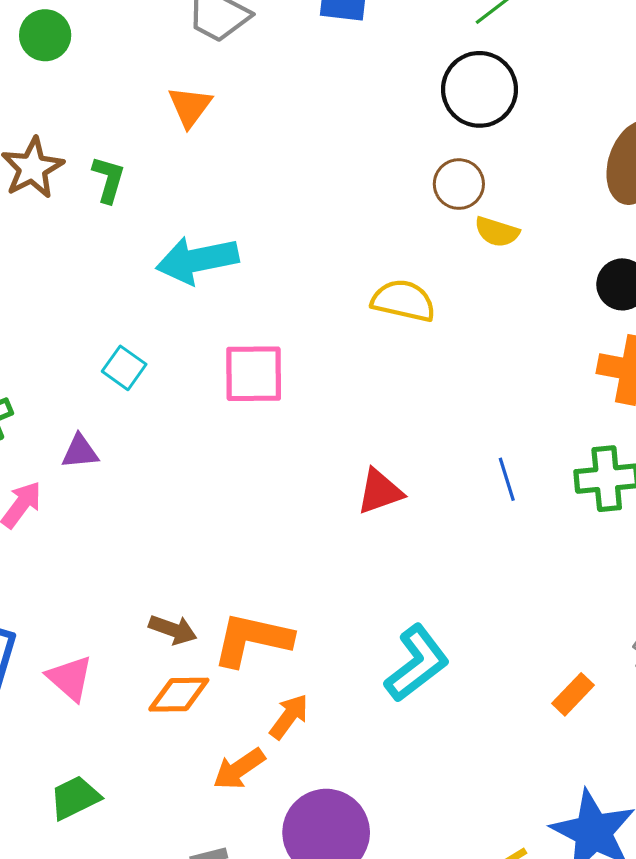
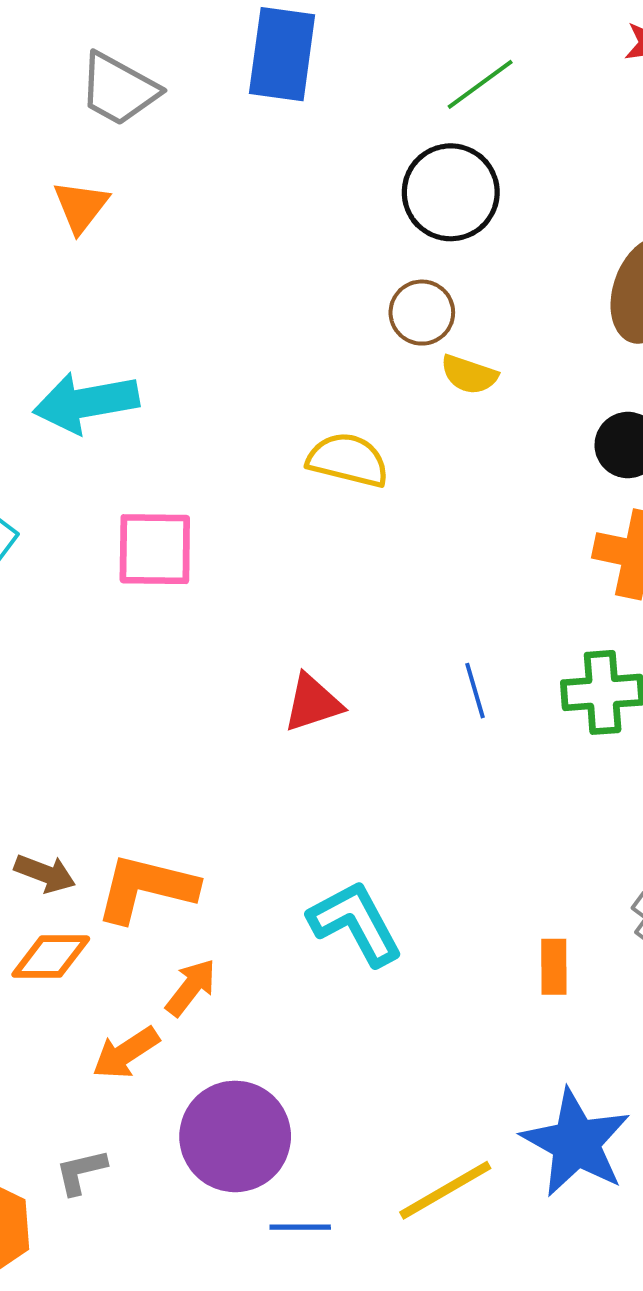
cyan L-shape: (417, 663) -> (355, 923), turned -82
orange rectangle: (573, 694) -> (554, 967), turned -45

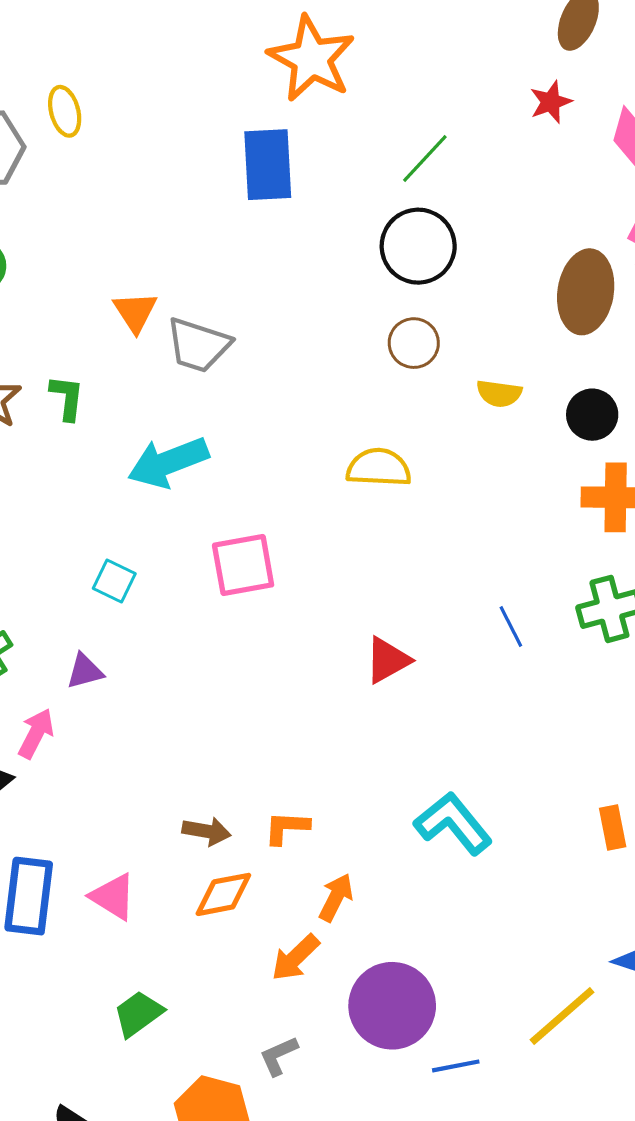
gray trapezoid: (119, 89) -> (198, 345), moved
yellow semicircle: (469, 375) -> (499, 393), moved
orange L-shape: (146, 888) -> (287, 828), size x0.6

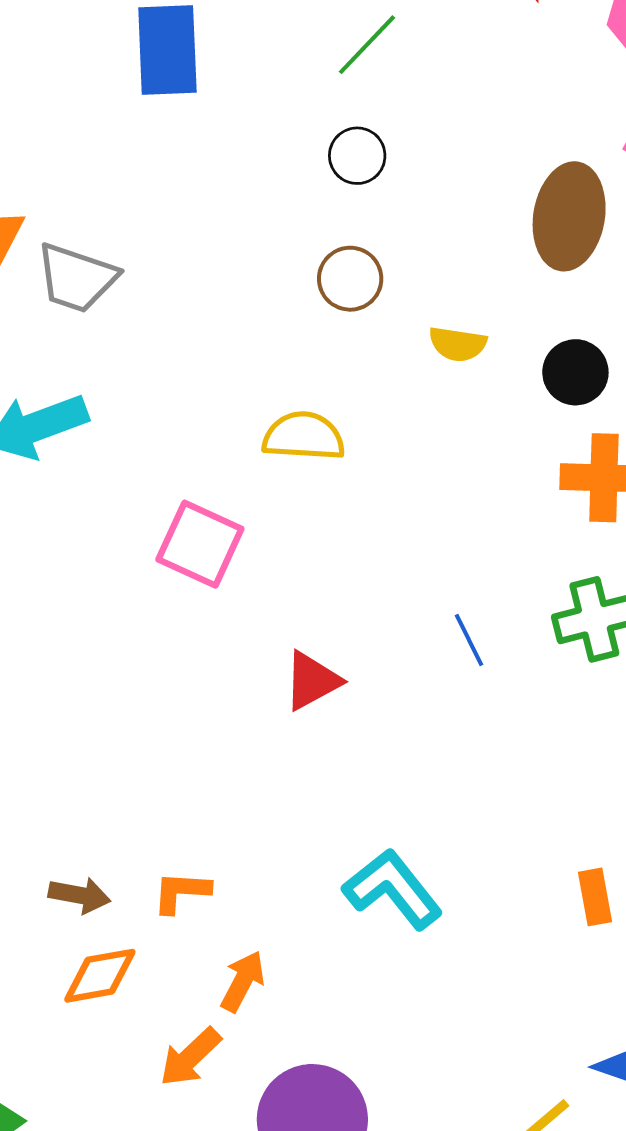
black circle: (418, 246) -> (357, 156), size x0.6
pink square: (243, 565) -> (200, 544), moved, turned 34

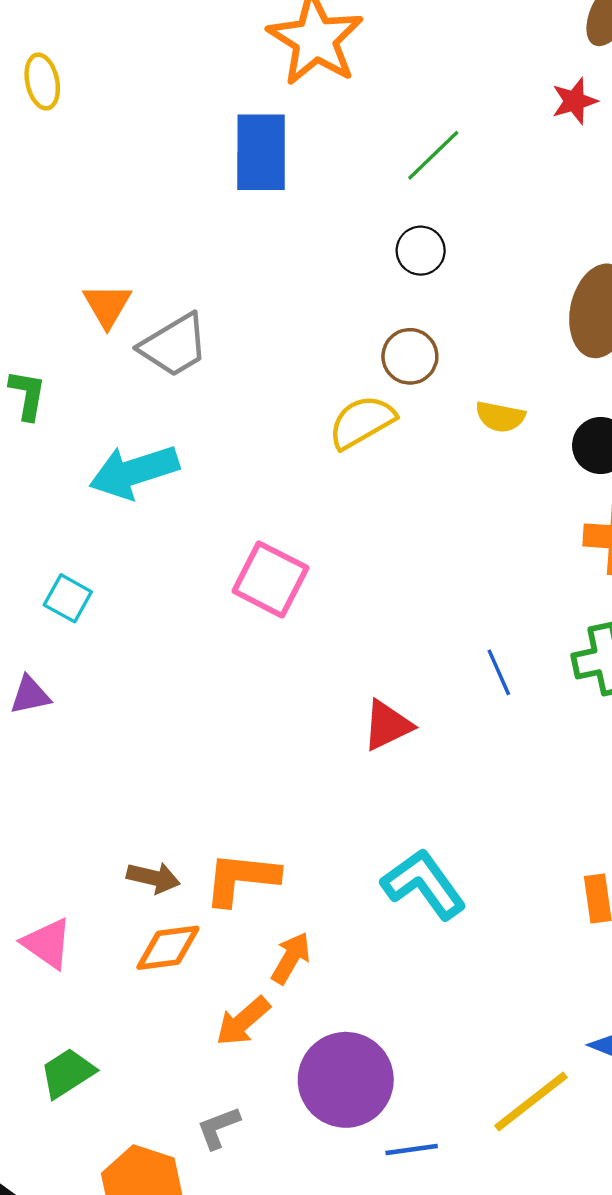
gray trapezoid: (77, 278) -> (174, 345), turned -52
yellow semicircle: (304, 436) -> (362, 422), moved, turned -36
red triangle: (312, 681) -> (387, 725), moved
orange L-shape: (181, 892) -> (241, 879), size x1.5

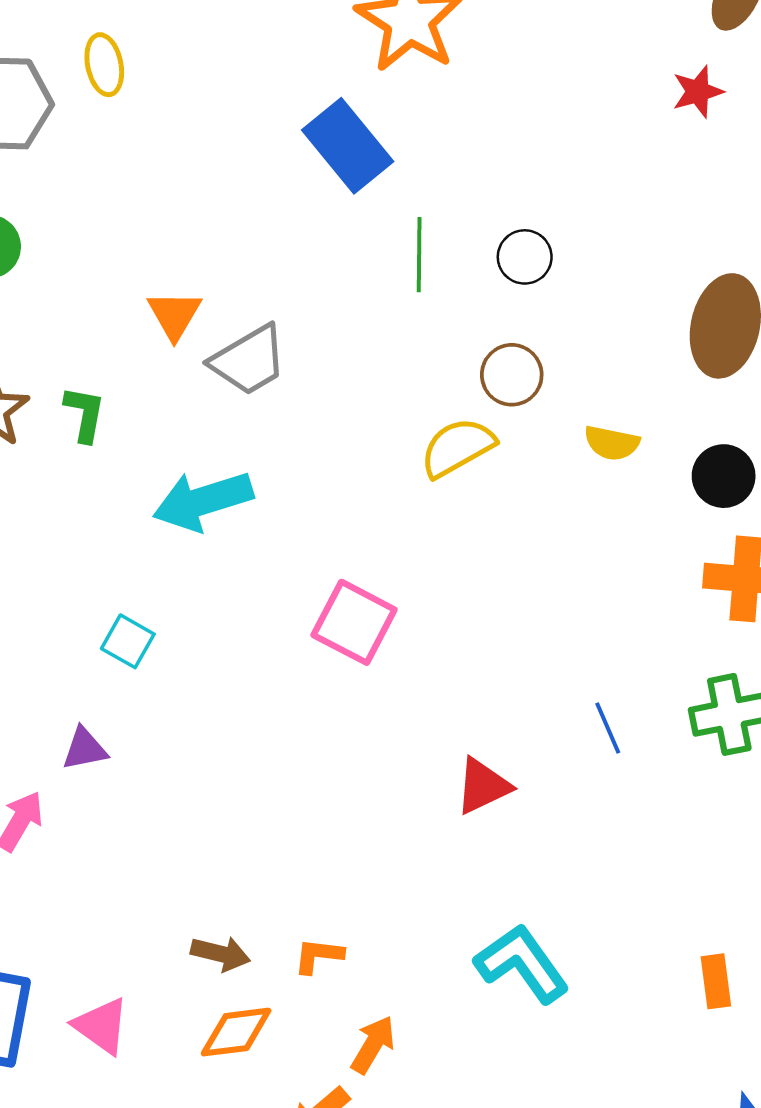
blue rectangle: (261, 152) -> (348, 146), turned -40
green line: (433, 155) -> (419, 255), moved, turned -46
orange L-shape: (241, 879) -> (319, 956), size x0.6

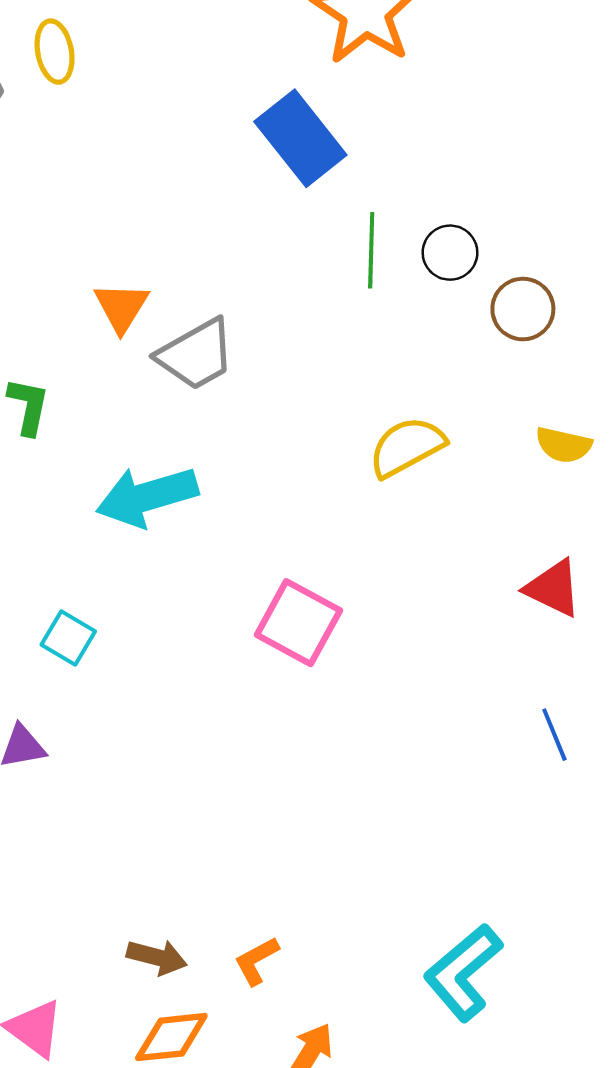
black circle: (525, 257) -> (450, 253), moved
brown circle: (512, 375) -> (523, 309), moved
red triangle: (483, 786) -> (553, 588), moved, turned 50
orange L-shape: (319, 956) -> (256, 961), turned -36
cyan L-shape: (522, 964) -> (463, 972), turned -96

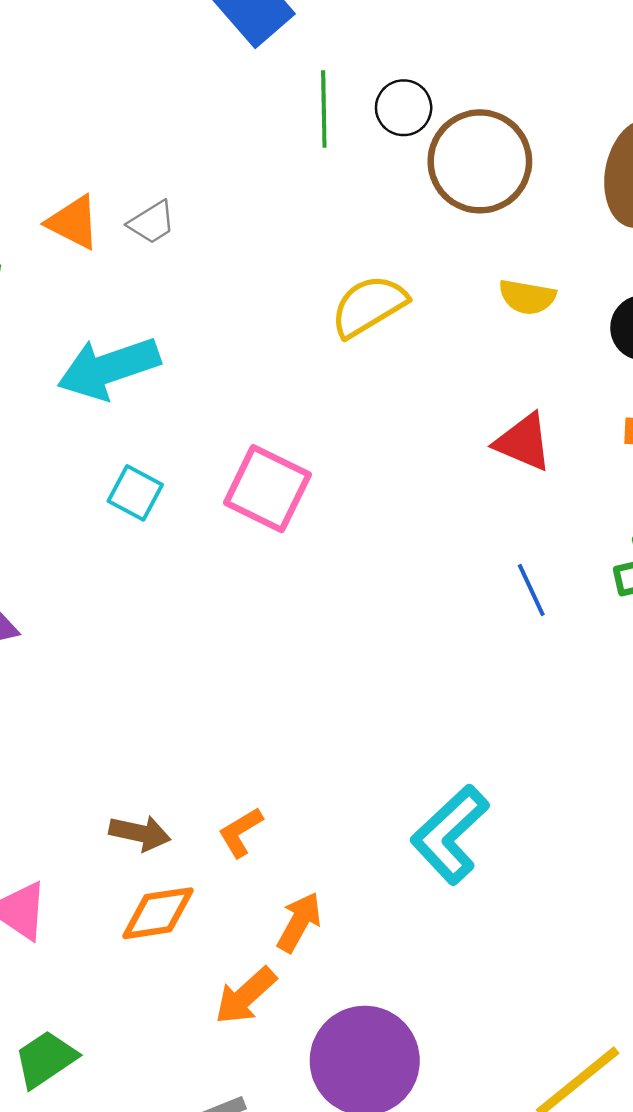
orange triangle: (121, 307) -> (73, 222), moved, turned -32
brown circle: (523, 309) -> (480, 161), size x1.6
gray trapezoid: (196, 355) -> (152, 222), size x0.6
cyan square: (68, 638) -> (135, 493), moved

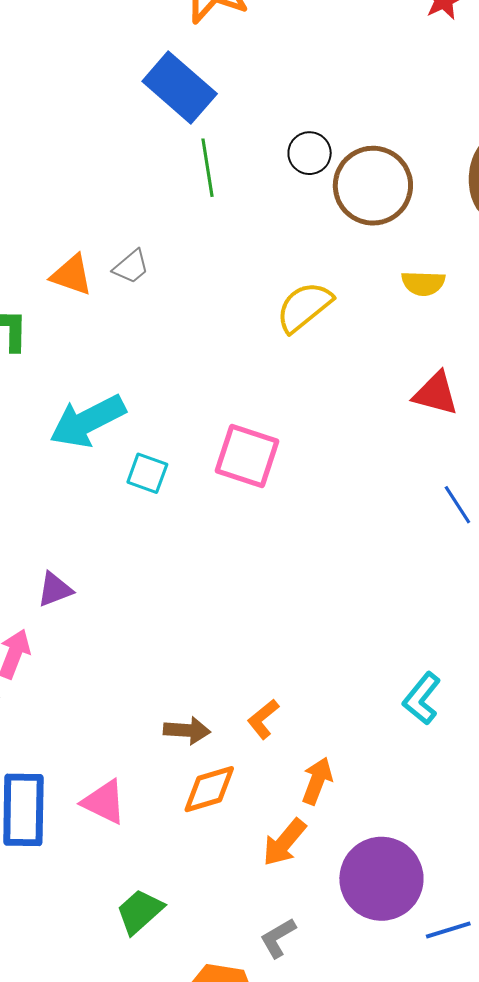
green line: (324, 109) -> (208, 168), moved
cyan arrow: (109, 368) -> (88, 421), moved
cyan L-shape: (450, 835) -> (422, 698), size x0.7

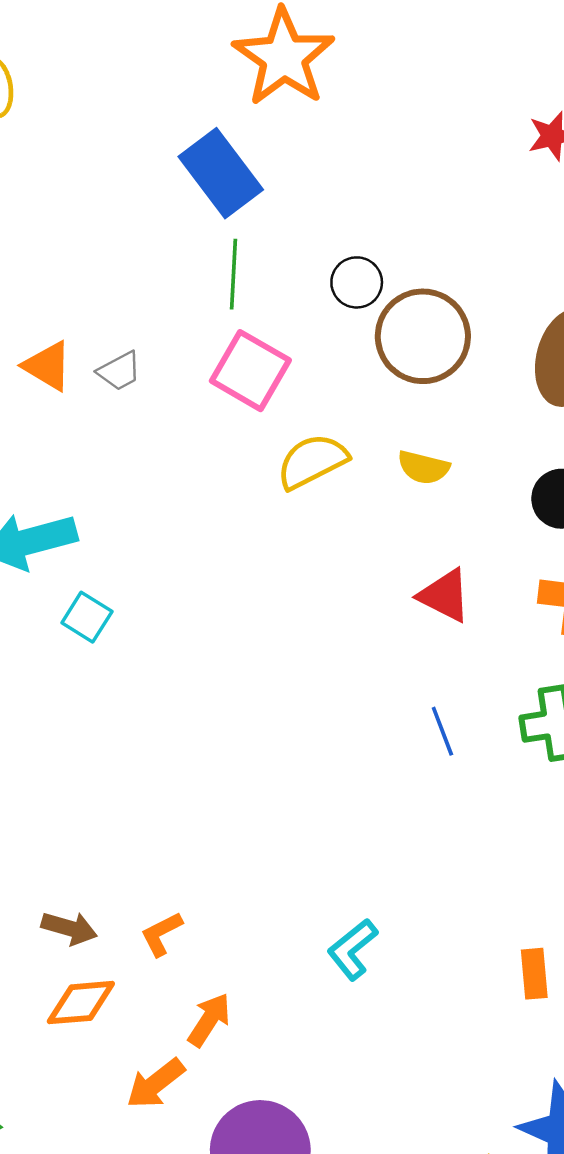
yellow semicircle: (423, 283) -> (423, 467), moved
pink square: (247, 456) -> (250, 371), moved

